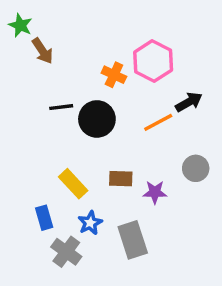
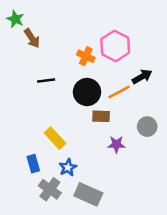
black circle: (97, 119) -> (87, 92), moved
brown rectangle: (121, 179) -> (101, 116), moved
gray rectangle: (133, 240) -> (88, 194), moved, turned -48

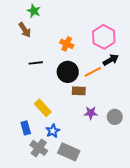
green star: (15, 19) -> (34, 11), moved
pink hexagon: (115, 46) -> (104, 37), moved
gray circle: (147, 127) -> (115, 117), moved

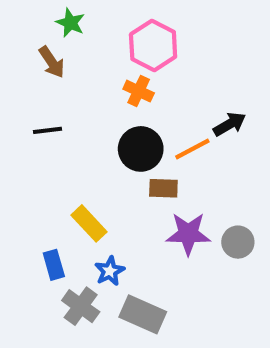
pink hexagon: (104, 37) -> (153, 46), moved
black line: (36, 63) -> (48, 130), moved
purple star: (91, 113) -> (188, 234), size x1.5

